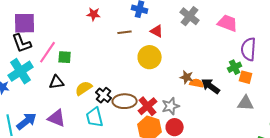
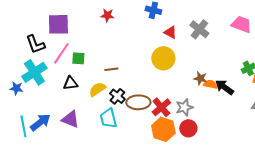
gray cross: (190, 16) -> (199, 29), moved
purple square: (25, 23) -> (58, 24), moved
brown line: (125, 32) -> (111, 69), moved

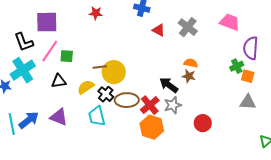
yellow circle: (163, 58) -> (114, 72), moved
orange semicircle: (210, 84) -> (191, 63), moved
black arrow: (224, 87) -> (169, 85), moved
red circle: (188, 128) -> (203, 123), moved

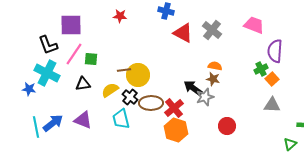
red triangle: (159, 30) -> (183, 33), size x1.5
cyan cross: (23, 70) -> (47, 73), turned -30
orange square: (248, 76) -> (272, 79), turned 32
gray star: (173, 105) -> (205, 97), moved

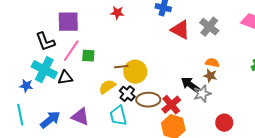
black triangle: (83, 84) -> (65, 78), moved
cyan line: (36, 127) -> (20, 115), moved

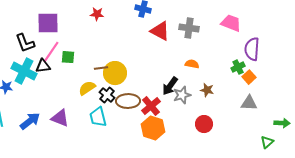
gray cross: (209, 27) -> (189, 28), turned -30
brown star: (210, 76) -> (207, 90), moved
black triangle: (65, 78) -> (43, 66), moved
black arrow: (190, 85) -> (170, 86), turned -90

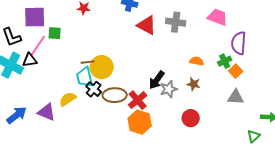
green square: (68, 57) -> (55, 33), moved
orange semicircle: (192, 64) -> (197, 61), moved
yellow semicircle: (87, 88) -> (68, 99), moved
cyan trapezoid: (98, 117) -> (85, 77), moved

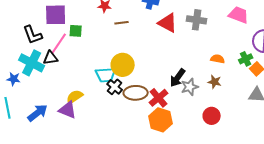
brown line: (88, 62) -> (122, 23), moved
cyan trapezoid: (85, 77) -> (106, 75), turned -80
yellow semicircle: (68, 99) -> (75, 97), moved

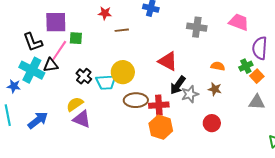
red triangle: (168, 23) -> (168, 61), moved
black cross: (115, 87) -> (84, 76), moved
red cross: (159, 98) -> (159, 105), turned 36
purple triangle: (68, 110) -> (82, 119), moved

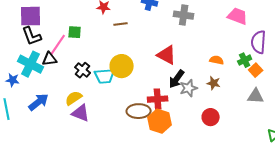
purple square: (56, 22) -> (31, 16), moved
gray cross: (197, 27) -> (184, 15), moved
brown ellipse: (136, 100) -> (139, 111), moved
blue arrow: (38, 120) -> (39, 102), moved

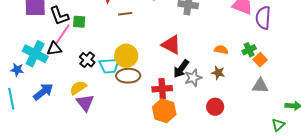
black L-shape: (32, 36) -> (59, 16), moved
purple semicircle: (259, 42) -> (263, 18), moved
brown ellipse: (139, 111) -> (128, 76), moved
purple triangle: (81, 113) -> (85, 103), turned 30

